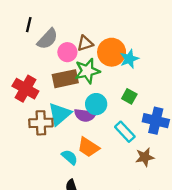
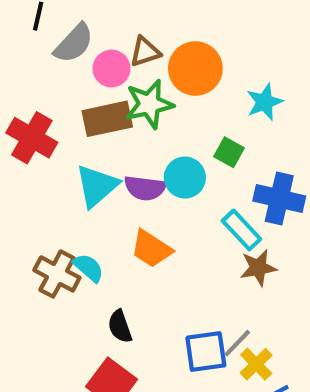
cyan star: (129, 59) -> (265, 102), moved
cyan circle: (96, 104) -> (185, 178), moved
brown cross: (41, 123) -> (57, 274), moved, turned 30
cyan rectangle: (125, 132) -> (241, 230), moved
cyan semicircle: (70, 157) -> (88, 268), moved

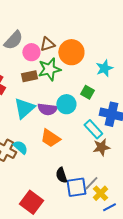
brown rectangle: (107, 119) -> (29, 76), size x0.7
black semicircle: (120, 326) -> (61, 175), moved

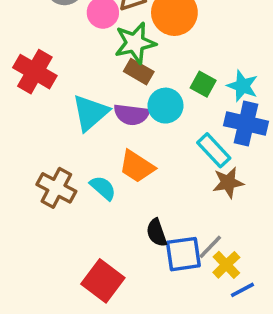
cyan star: (104, 68) -> (242, 86), moved, turned -30
brown rectangle: (29, 76) -> (139, 72), moved, turned 42
cyan semicircle: (20, 147) -> (103, 188), moved

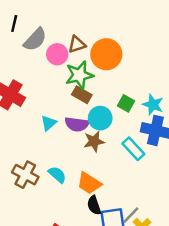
cyan triangle: (90, 113) -> (49, 123), size x0.6
orange trapezoid: (137, 166) -> (89, 183), moved
brown star: (228, 183) -> (94, 141), moved

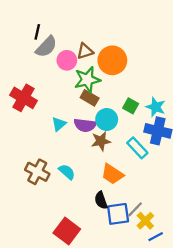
black line: (14, 24) -> (37, 32), moved
orange trapezoid: (89, 183) -> (112, 174), moved

